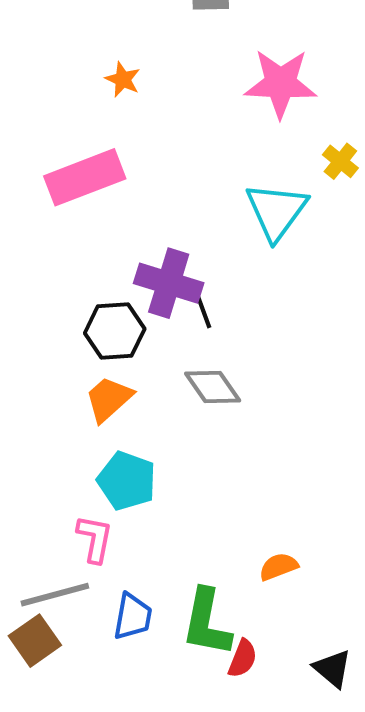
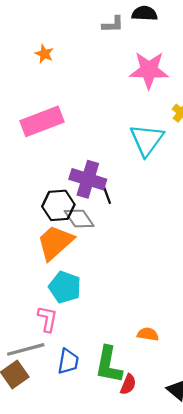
orange star: (123, 79) -> (44, 54), moved
gray diamond: (213, 387) -> (79, 219), moved
orange trapezoid: (109, 399) -> (55, 243), size x1.4
orange semicircle: (278, 567) -> (148, 334), turned 30

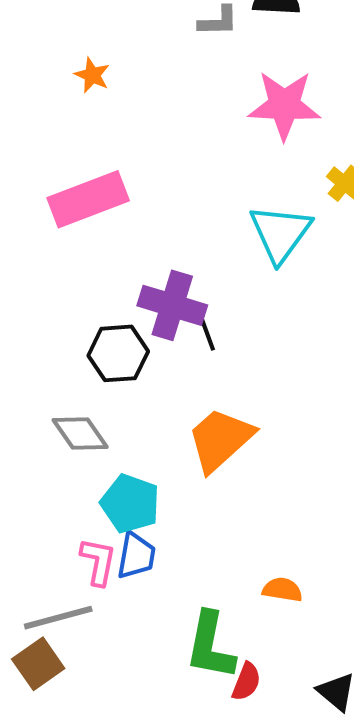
gray diamond: (79, 219) -> (80, 433), moved
orange trapezoid: (55, 243) -> (220, 439), moved
blue trapezoid: (68, 361) -> (136, 556), moved

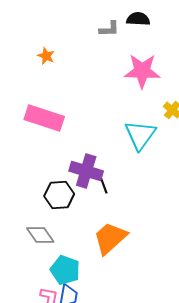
pink rectangle: (88, 199) -> (44, 118), turned 39

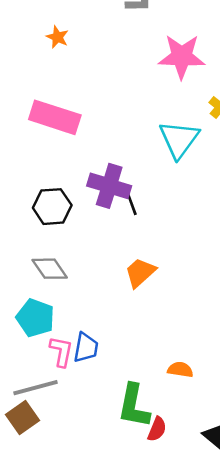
black hexagon: (59, 195) -> (52, 207), moved
orange trapezoid: (110, 238) -> (140, 273), size x0.7
cyan pentagon: (65, 270) -> (35, 318), moved

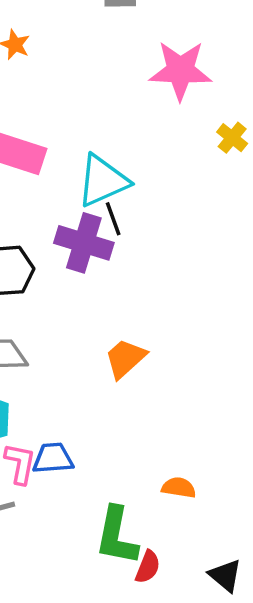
cyan triangle: (179, 139) -> (103, 181), moved, turned 30
black line: (131, 203) -> (113, 219), moved
blue trapezoid: (86, 348) -> (53, 458), turned -104

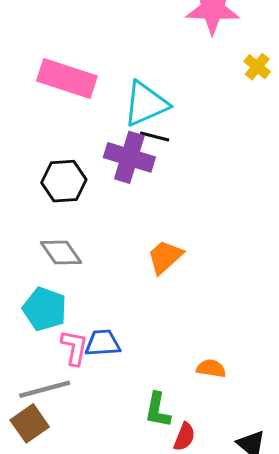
black line: (113, 219) -> (155, 137), turned -56
green L-shape: (117, 536) -> (158, 410), size x0.7

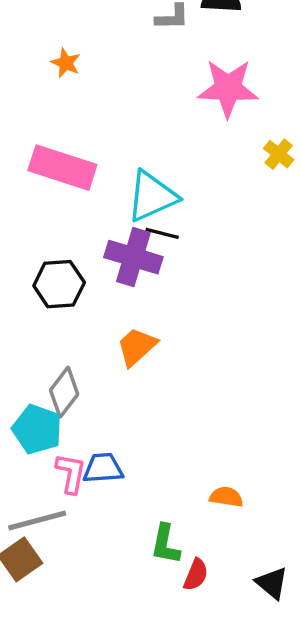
gray diamond: (61, 252) -> (64, 392), moved, turned 72
orange trapezoid: (165, 257) -> (137, 347), moved

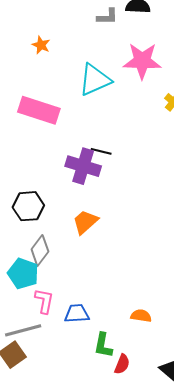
cyan triangle: (152, 196) -> (95, 80), moved
black hexagon: (59, 284) -> (28, 206), moved
blue trapezoid: (103, 468) -> (77, 314), moved

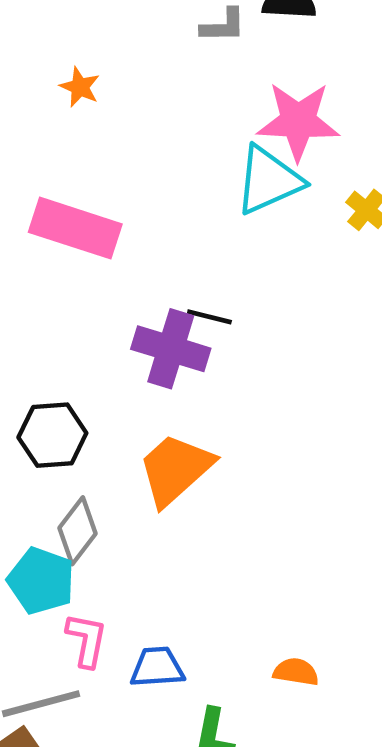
cyan triangle: (95, 80) -> (269, 180), moved
orange trapezoid: (85, 222) -> (175, 469), size x1.4

